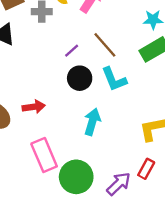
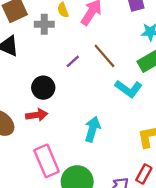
black circle: (80, 78) -> (43, 88), moved
cyan L-shape: (114, 79) -> (129, 89), moved, turned -32

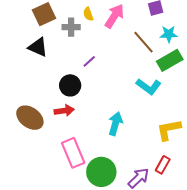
brown line: (104, 56) -> (144, 42), moved
purple line: (73, 61) -> (89, 61), moved

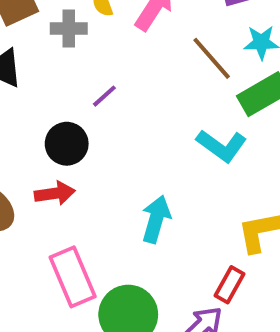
red rectangle: (163, 165) -> (230, 285), moved

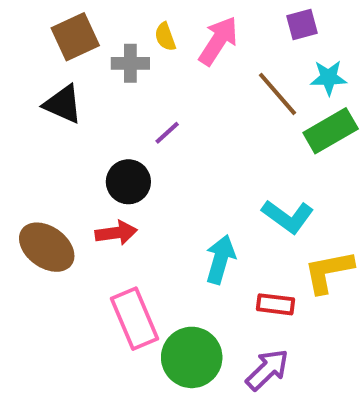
cyan L-shape: (222, 146) -> (288, 216), moved
red rectangle: (230, 285) -> (275, 304), moved, turned 68

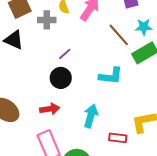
black circle: (128, 182) -> (61, 78), moved
cyan L-shape: (288, 216) -> (111, 76), moved, turned -30
red arrow: (116, 233) -> (50, 109), moved

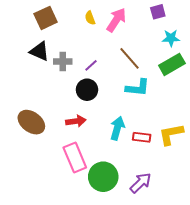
gray cross: (47, 20) -> (63, 61), moved
brown line: (119, 35) -> (129, 58), moved
red rectangle: (118, 138) -> (142, 137), moved

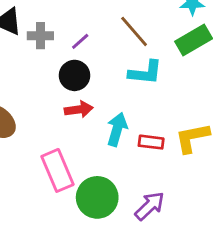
red arrow: (76, 121) -> (79, 109), moved

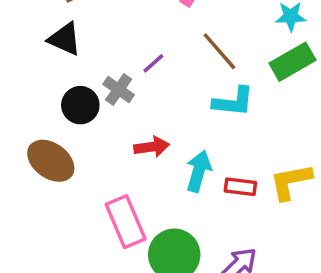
gray cross: (40, 36) -> (119, 89), moved, turned 35
black circle: (74, 75) -> (80, 105), moved

